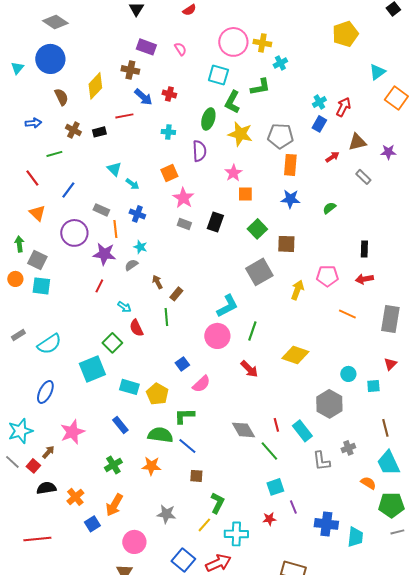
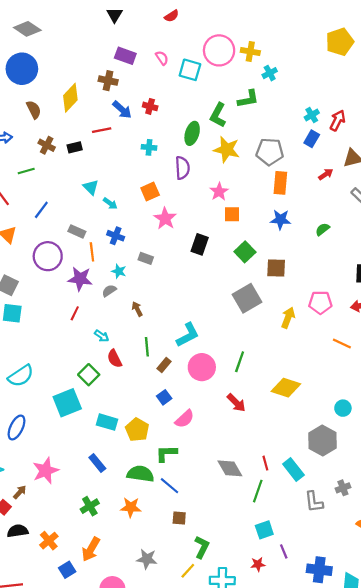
cyan square: (218, 75) -> (190, 70), moved
gray rectangle: (184, 224) -> (146, 258), moved
brown rectangle: (176, 294) -> (164, 365), moved
cyan L-shape: (227, 306) -> (188, 335), moved
green line: (269, 451) -> (258, 491), turned 60

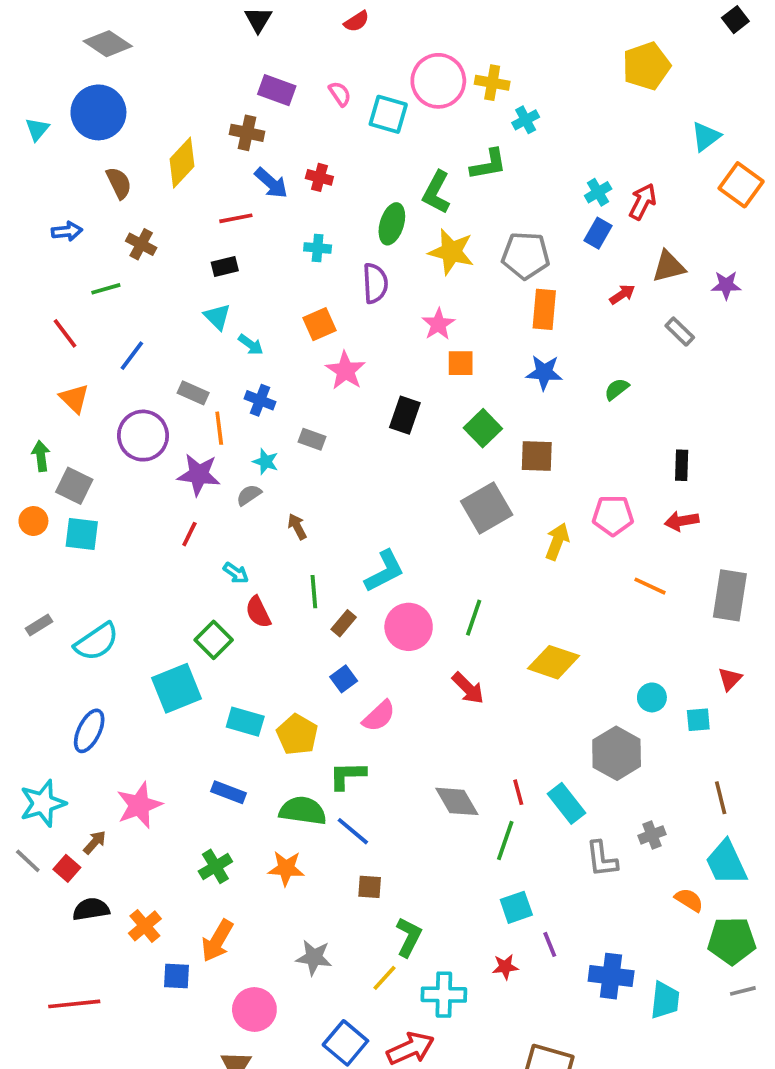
black rectangle: (75, 147) -> (225, 267), moved
blue rectangle: (97, 463) -> (228, 792), turned -30
blue square: (67, 570) -> (176, 976), turned 35

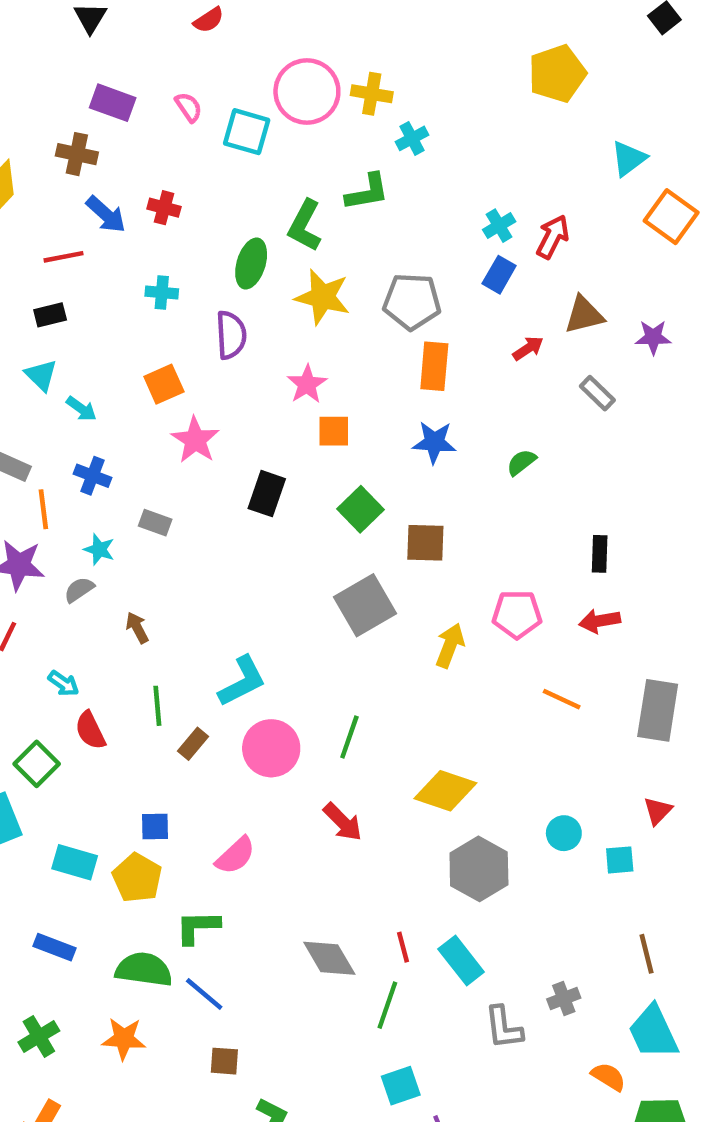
blue square: (344, 679) -> (155, 826), moved, turned 35
gray hexagon: (617, 753) -> (479, 869), moved

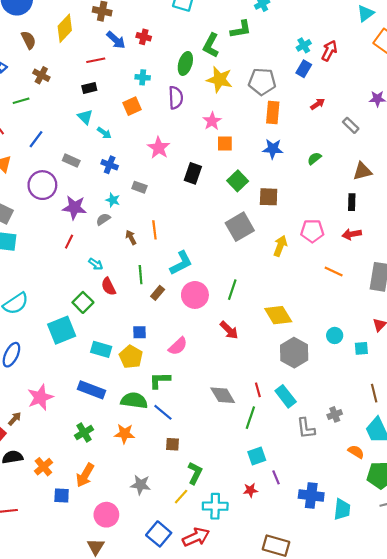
brown triangle: (584, 315) -> (362, 171), moved
orange square: (164, 384) -> (132, 106), moved
orange line: (43, 509) -> (154, 230), moved
yellow diamond: (445, 791) -> (278, 315), turned 40
blue rectangle: (55, 947) -> (91, 390), size x1.4

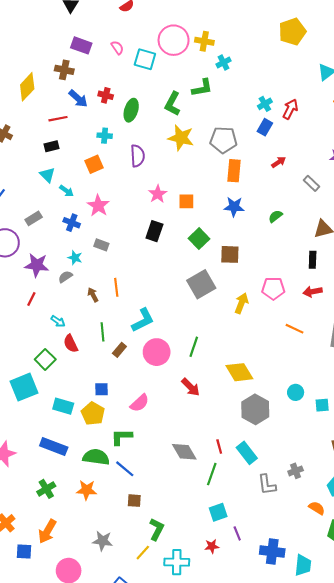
green ellipse: (185, 63) -> (131, 110), moved
pink star: (212, 121) -> (158, 194), moved
pink star: (159, 148) -> (98, 206), moved
gray rectangle: (71, 161) -> (34, 218), turned -56

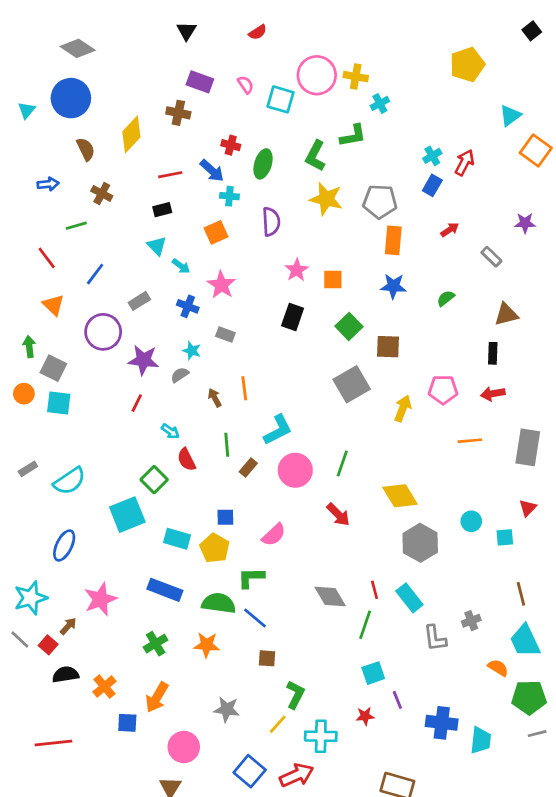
blue arrow: (78, 99) -> (212, 171), moved
orange line: (295, 329) -> (470, 441), turned -30

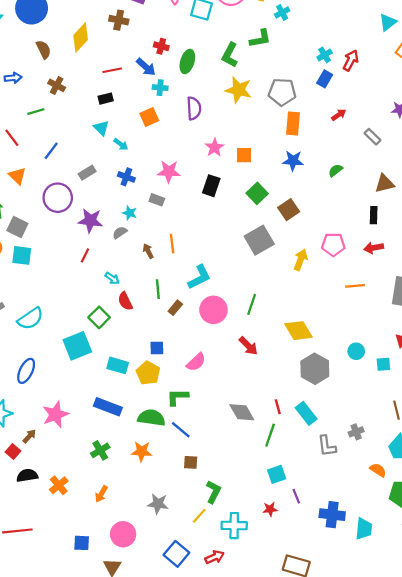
pink star: (221, 285) -> (169, 172), moved, turned -30
brown square: (388, 347) -> (289, 210), turned -36
orange arrow: (157, 697) -> (101, 494), size x0.7
blue square: (127, 723) -> (82, 543), moved
red arrow: (297, 775) -> (215, 557), size x0.7

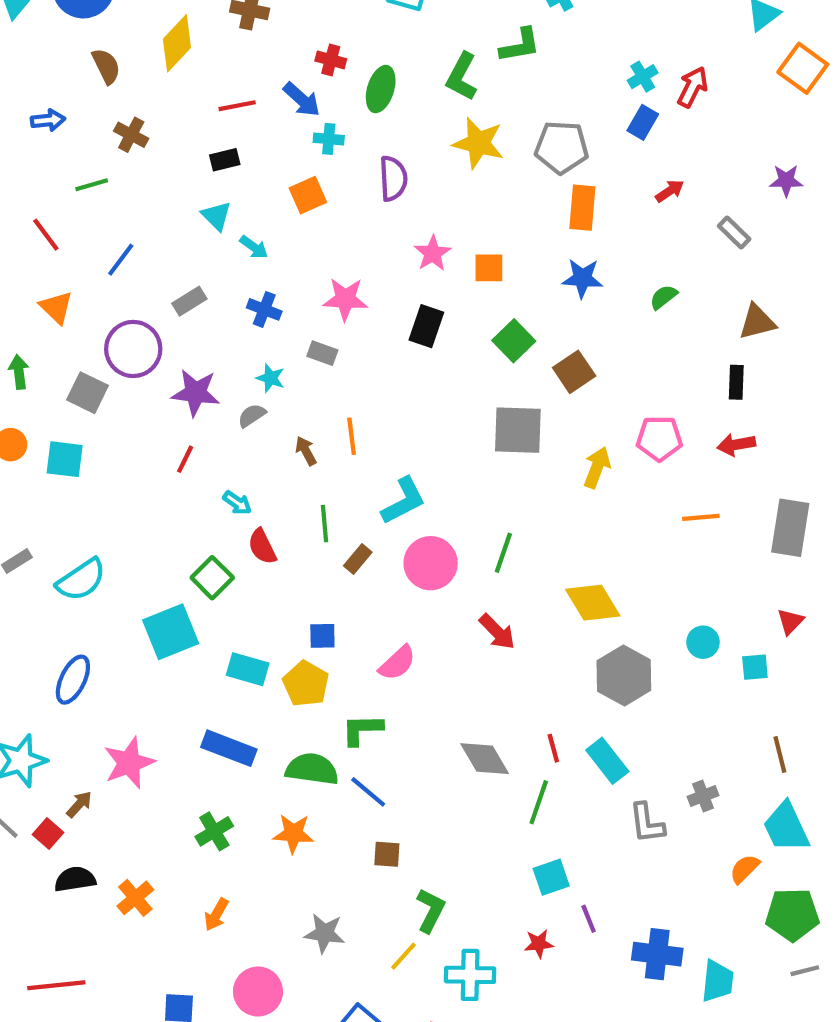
gray square: (17, 227) -> (87, 393), moved
gray square: (259, 240) -> (518, 430), turned 32
orange semicircle: (378, 470) -> (745, 869), turned -77

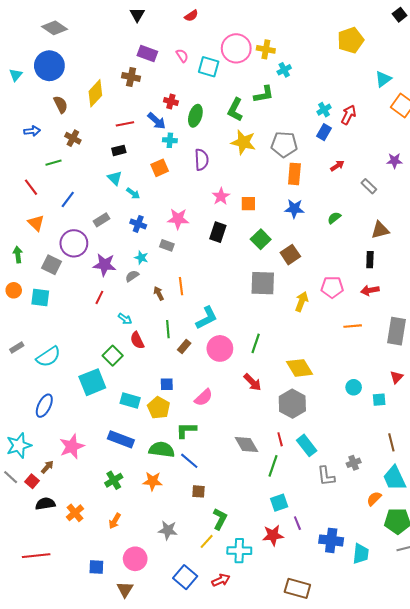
gray hexagon: (624, 675) -> (292, 404), moved
red star: (539, 944) -> (273, 535), size x1.5

